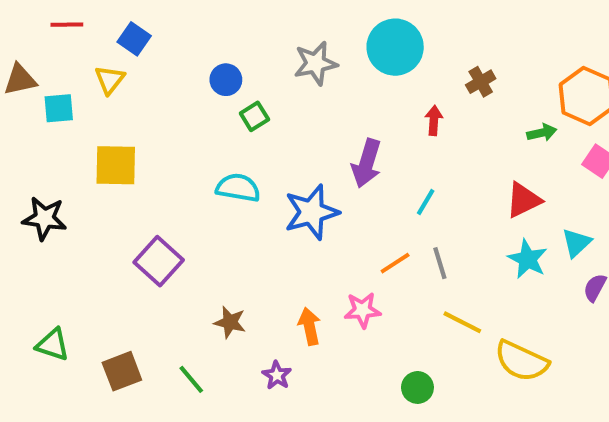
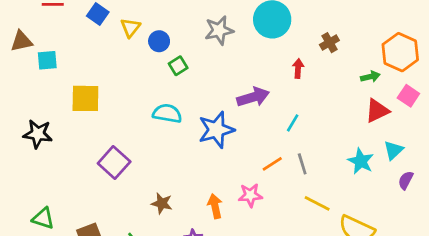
yellow triangle: (110, 80) -> (130, 28), moved
purple arrow: (367, 163) -> (253, 97), turned -124
red triangle: (523, 200) -> (377, 111), moved

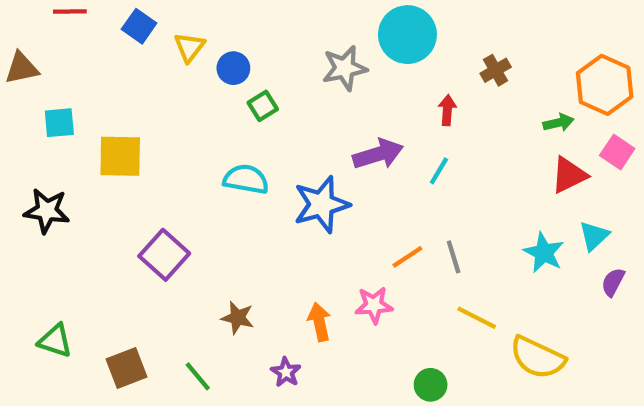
gray star: (219, 30) -> (345, 68), moved
cyan square: (47, 60) -> (59, 123), moved
cyan line: (293, 123) -> (439, 171), moved

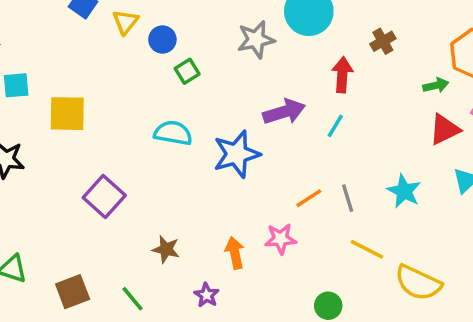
red arrow: (447, 110) -> (342, 75), size x1.4
cyan star: (544, 253) -> (404, 191), moved

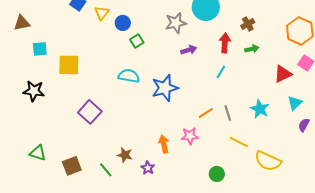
green arrow: (436, 85) -> (252, 49), moved
purple arrow: (284, 112) -> (189, 50), moved, size x0.7
brown star: (166, 249) -> (125, 155), moved

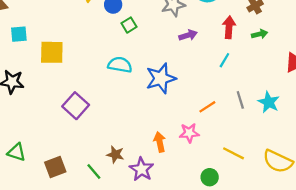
gray line: (228, 113) -> (240, 100), moved
yellow line: (239, 142) -> (233, 153), moved
purple star: (148, 168) -> (141, 169), size x1.5
green circle: (217, 174) -> (210, 177), moved

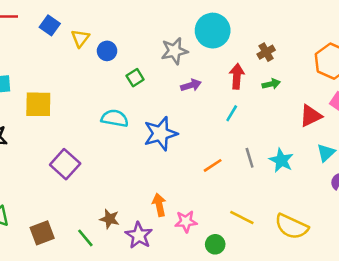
green square: (129, 25) -> (135, 78), moved
pink star: (189, 133) -> (186, 221), moved

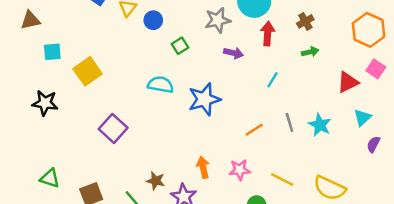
red arrow: (237, 76) -> (268, 34), moved
purple arrow: (191, 85) -> (234, 53), turned 30
yellow square: (38, 104) -> (88, 71), turned -36
pink star: (186, 221) -> (240, 170), moved

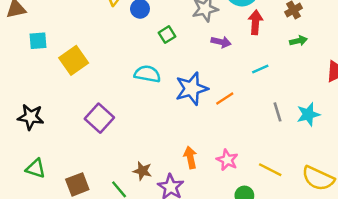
cyan line: (272, 80) -> (260, 69), turned 35
black star: (45, 103) -> (31, 117), moved
cyan star: (320, 125) -> (308, 114), turned 30
orange line: (254, 130) -> (225, 98), moved
pink star: (240, 170) -> (227, 160), turned 30

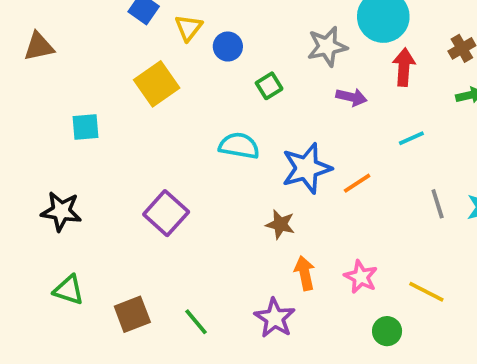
cyan square: (38, 41) -> (86, 127), moved
yellow square: (74, 60) -> (157, 84), moved
brown star: (142, 171) -> (280, 224), moved

